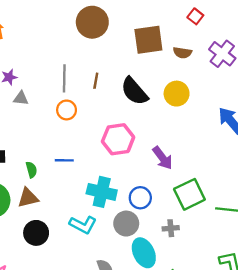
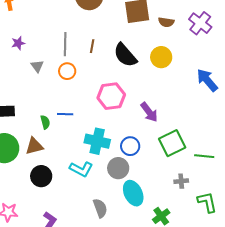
gray triangle: (21, 98) -> (37, 66), moved, turned 48
green semicircle: (31, 170) -> (45, 122), moved
gray cross: (171, 228) -> (181, 181), moved

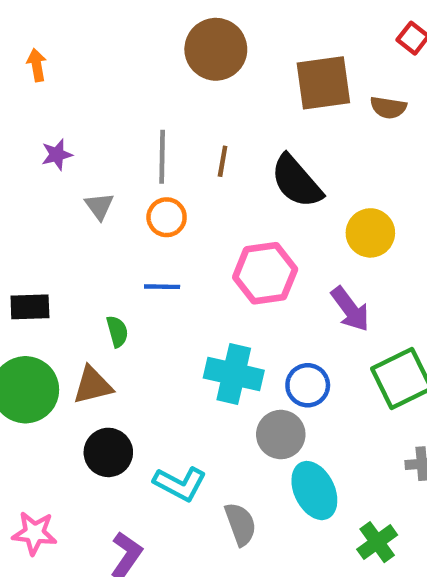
yellow circle: (161, 57) -> (370, 233), moved
blue line: (65, 114) -> (162, 287), moved
cyan L-shape: (81, 169) -> (180, 484), moved

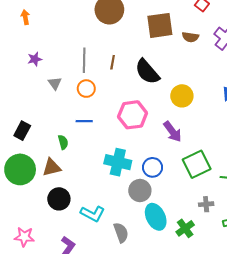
black rectangle: (30, 307) -> (22, 131), turned -60
green cross: (377, 542) -> (185, 228), moved

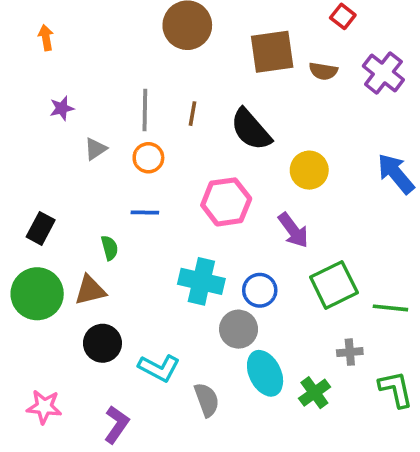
gray triangle: (55, 83) -> (95, 149), turned 32

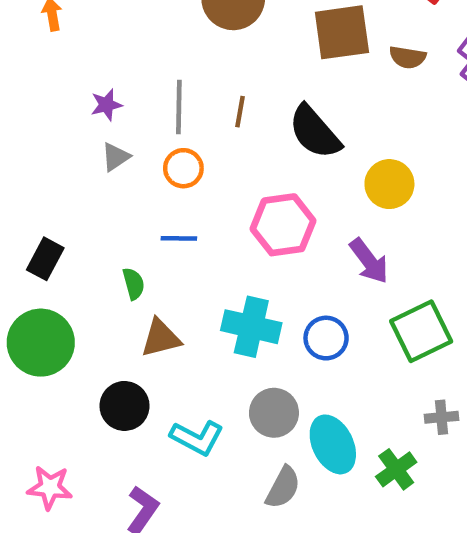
purple star: (62, 108) -> (106, 105), moved
brown triangle: (90, 290) -> (161, 338), moved
gray circle: (239, 329) -> (274, 413), moved
gray semicircle: (207, 400) -> (283, 487), moved, turned 48

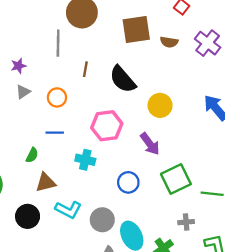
gray line: (179, 107) -> (58, 43), moved
green semicircle: (134, 284) -> (32, 155), turned 42
cyan cross: (251, 327) -> (85, 160), moved, size x0.7
cyan L-shape: (197, 438) -> (68, 210), moved

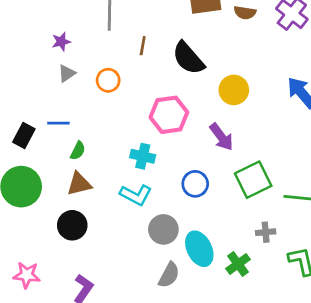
blue line: (55, 133) -> (58, 123), moved
brown triangle: (46, 182) -> (79, 184), moved
cyan L-shape: (68, 210) -> (136, 195), moved

